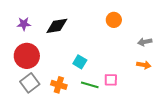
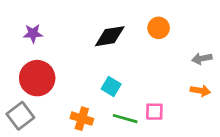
black diamond: (57, 26) -> (110, 36), moved
gray square: (30, 83) -> (20, 116), moved

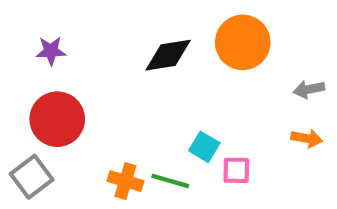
orange circle: (159, 28) -> (243, 42), size x1.6
cyan square: (111, 86) -> (204, 147), moved
green line: (125, 119) -> (170, 181), moved

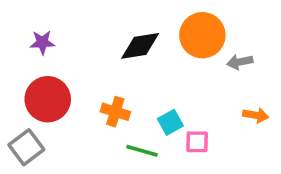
gray arrow: (309, 89) -> (240, 62), moved
cyan square: (204, 147) -> (170, 122), turned 30
orange cross: (125, 181) -> (115, 112), moved

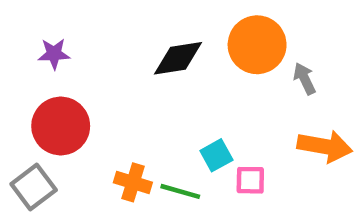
gray arrow: (240, 62) -> (304, 79), turned 75
orange cross: (115, 112) -> (133, 182), moved
orange arrow: (256, 115) -> (325, 146), size x1.6

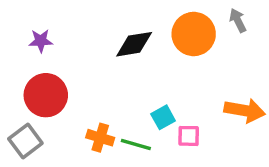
gray arrow: (304, 79) -> (238, 20), moved

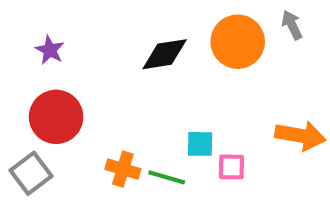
purple star: (41, 41) -> (50, 50), turned 30
cyan square: (163, 117) -> (200, 144), turned 30

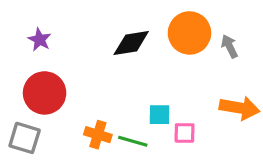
gray arrow: (292, 25) -> (229, 46), moved
gray square: (31, 173) -> (25, 138), turned -36

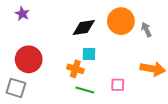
purple star: (40, 40) -> (22, 14), moved
cyan square: (160, 115) -> (89, 54), moved
orange cross: (98, 135) -> (75, 69), moved

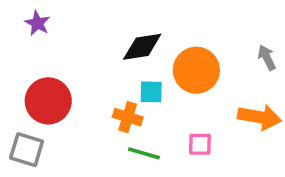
orange circle: (121, 21) -> (196, 70), moved
gray arrow: (146, 30) -> (267, 58), moved

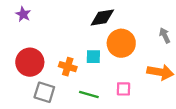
black diamond: (142, 47) -> (102, 18), moved
orange cross: (128, 117) -> (68, 67), moved
gray square: (27, 150) -> (44, 92), moved

